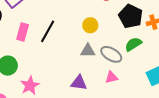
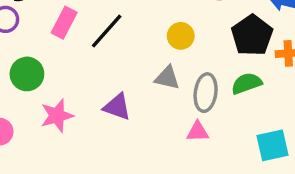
gray ellipse: (111, 54) -> (206, 93), turned 55
purple triangle: (79, 83) -> (117, 107), moved

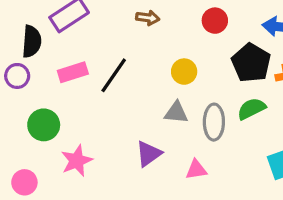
pink rectangle: (64, 23) -> (73, 72), turned 52
purple triangle: (117, 107) -> (149, 154), moved, turned -48
pink triangle: (198, 132) -> (196, 170), moved

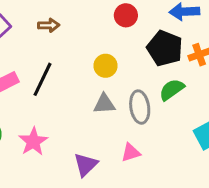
brown arrow: (148, 18) -> (49, 25), moved
purple triangle: (149, 154) -> (86, 165), moved
pink star: (77, 161) -> (33, 142), moved

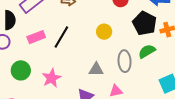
gray triangle: (104, 104) -> (96, 69), moved

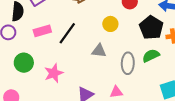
yellow circle: (104, 32) -> (110, 24), moved
gray triangle: (96, 69) -> (99, 51), moved

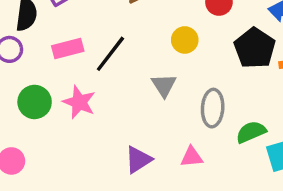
gray triangle: (99, 51) -> (164, 85), turned 49
green semicircle: (151, 56) -> (251, 132), moved
pink star: (54, 73) -> (79, 102), moved, turned -30

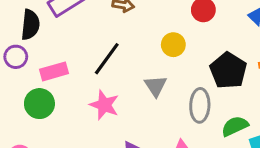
black pentagon: (255, 48) -> (228, 71), moved
pink rectangle: (68, 49) -> (54, 71), moved
pink star: (79, 102) -> (104, 105), moved

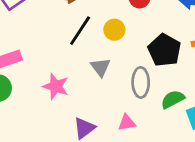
black line: (107, 59) -> (80, 31), moved

